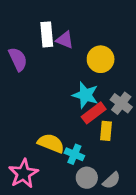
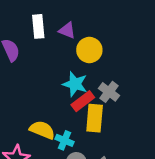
purple triangle: (65, 40) -> (67, 30), moved
yellow rectangle: (106, 131) -> (95, 118), size x1.5

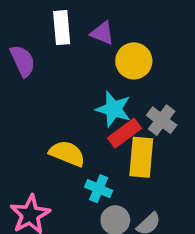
yellow semicircle: (42, 130) -> (67, 153), moved

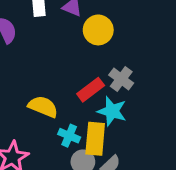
cyan star: (113, 109) -> (112, 111), moved
yellow rectangle: (141, 157) -> (95, 139), moved

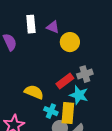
gray cross: (121, 79) -> (85, 74), turned 35

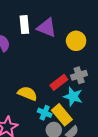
purple triangle: (53, 27) -> (47, 28), size x1.5
yellow circle: (70, 42) -> (76, 41), moved
yellow rectangle: (68, 113) -> (62, 115), turned -45

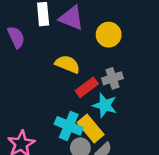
yellow semicircle: (27, 94) -> (67, 64), moved
cyan cross: (45, 113) -> (69, 126), size x1.5

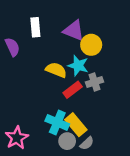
purple triangle: (71, 18) -> (74, 31), moved
cyan star: (105, 105) -> (78, 66), moved

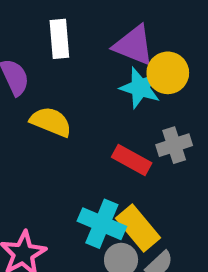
cyan star: (78, 66) -> (140, 88), moved
yellow semicircle: (56, 70) -> (51, 122), moved
red rectangle: (73, 90) -> (132, 160), turned 66

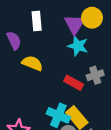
purple triangle: (134, 45) -> (75, 24), turned 40
yellow circle: (168, 73) -> (92, 18), moved

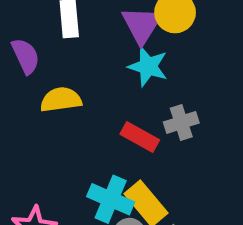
yellow semicircle: (32, 63) -> (61, 100), turned -30

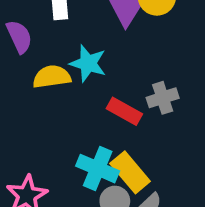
cyan star: (148, 66) -> (88, 63), moved

